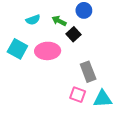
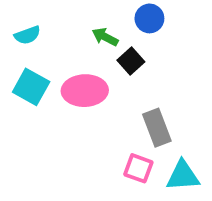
cyan semicircle: (33, 20) -> (27, 35), moved

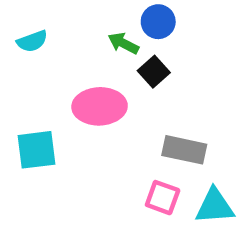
blue circle: (149, 18) -> (158, 22), moved
cyan square: (31, 87) -> (37, 150), moved, turned -36
gray rectangle: (157, 128) -> (184, 150), turned -57

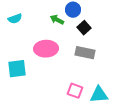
black square: (154, 72) -> (84, 28), moved
gray rectangle: (184, 150) -> (85, 53), moved

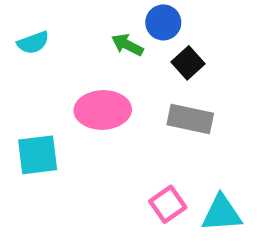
pink square: (75, 91) -> (168, 204), turned 35

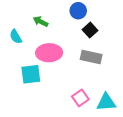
cyan semicircle: (33, 43) -> (16, 37), moved, turned 80
green arrow: (127, 45) -> (40, 21), moved
cyan square: (38, 155) -> (31, 74), moved

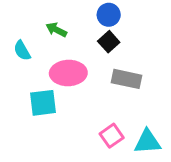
black square: (90, 30) -> (109, 42), moved

